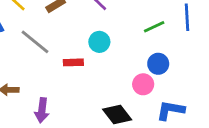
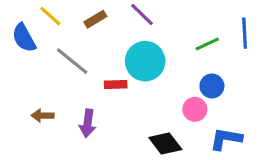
cyan circle: (99, 42) -> (145, 61), size x1.6
purple arrow: (42, 110) -> (88, 123), moved

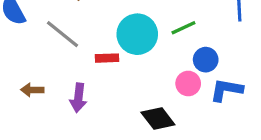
green line: (207, 44) -> (183, 28), moved
blue L-shape: (226, 139) -> (226, 90), moved

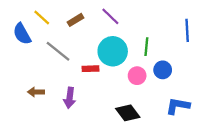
green line: (183, 28) -> (146, 47), turned -60
pink circle: (188, 83) -> (137, 76), moved
blue L-shape: (226, 90) -> (178, 106), moved

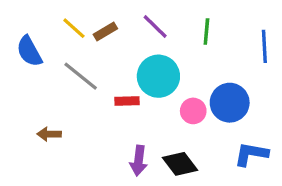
yellow line: (42, 18) -> (74, 28), moved
green line: (146, 47) -> (206, 31), moved
blue circle: (163, 70) -> (230, 103), size x1.5
purple arrow: (70, 98) -> (139, 161), moved

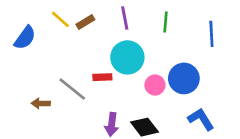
purple line: (155, 26) -> (125, 18), turned 35
blue semicircle: (29, 51) -> (25, 38), turned -115
gray line: (81, 76) -> (72, 89), moved
blue L-shape: (251, 154) -> (201, 119), turned 48

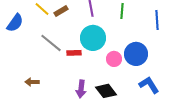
gray line: (72, 89) -> (51, 43), moved
brown arrow: (41, 103) -> (32, 82), moved

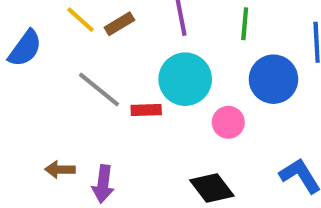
blue circle: (136, 54) -> (273, 79), moved
purple arrow: (81, 89) -> (103, 184), moved

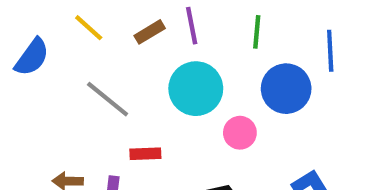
brown rectangle: (119, 24) -> (150, 32), moved
red rectangle: (146, 110) -> (145, 154), moved

